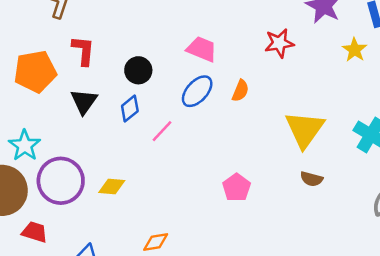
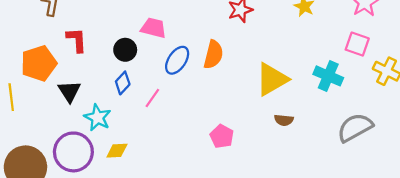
pink trapezoid: (202, 49) -> (153, 28), moved
orange semicircle: (240, 91) -> (213, 55), size x1.5
black triangle: (84, 102) -> (69, 91), moved
yellow triangle: (305, 129) -> (272, 79), turned 33
cyan star: (25, 146) -> (98, 118), moved

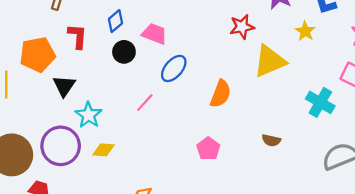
orange semicircle: (213, 55) -> (221, 94), moved
yellow triangle: (272, 79) -> (270, 61), moved
blue diamond: (123, 83) -> (116, 21), moved

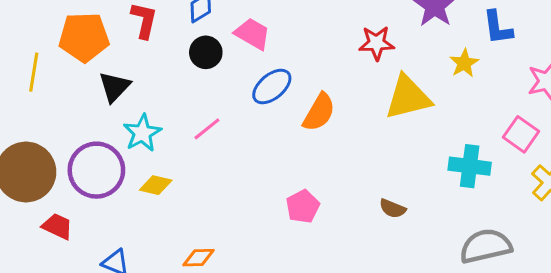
orange semicircle: (221, 94) -> (319, 112), moved
cyan cross: (320, 102) -> (470, 166), turned -32
pink line: (145, 103) -> (207, 129), moved

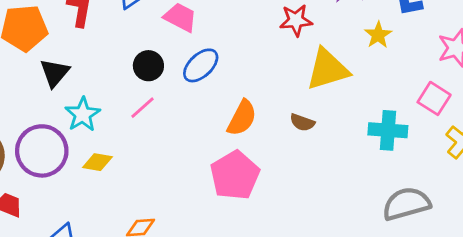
black circle: (206, 52) -> (148, 66), moved
orange semicircle: (319, 112) -> (242, 118), moved
pink pentagon: (303, 206) -> (235, 175), size x1.6
brown semicircle: (393, 209) -> (302, 122), moved

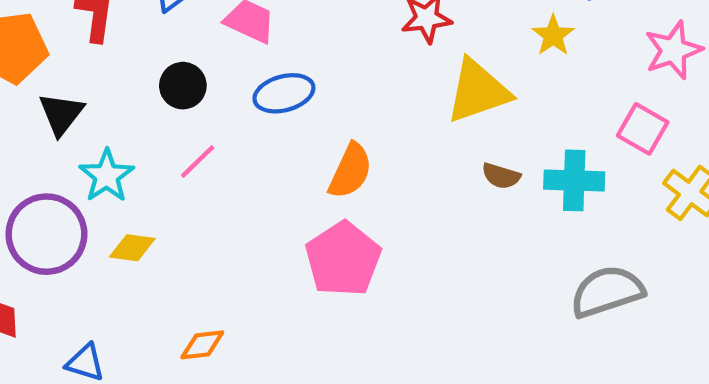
blue ellipse: (201, 65) -> (284, 93), turned 30
black circle: (148, 66) -> (183, 86), moved
brown semicircle: (302, 122) -> (501, 176), moved

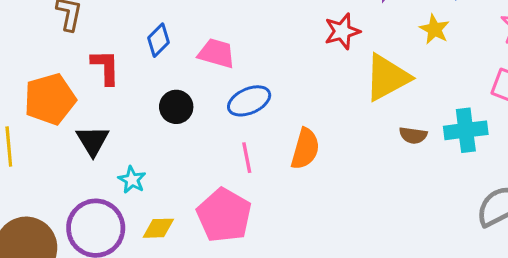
pink line: (198, 162) -> (247, 158), moved, turned -48
cyan star: (107, 176) -> (132, 180), size x0.7
pink pentagon: (343, 259) -> (224, 215), moved

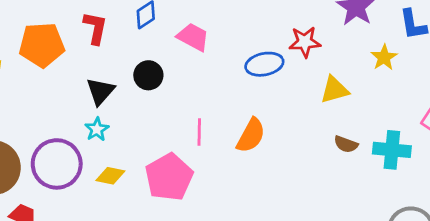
yellow triangle: (387, 77) -> (335, 90), size x0.7
blue ellipse: (249, 101) -> (264, 64), moved
black triangle: (93, 141) -> (100, 91), moved

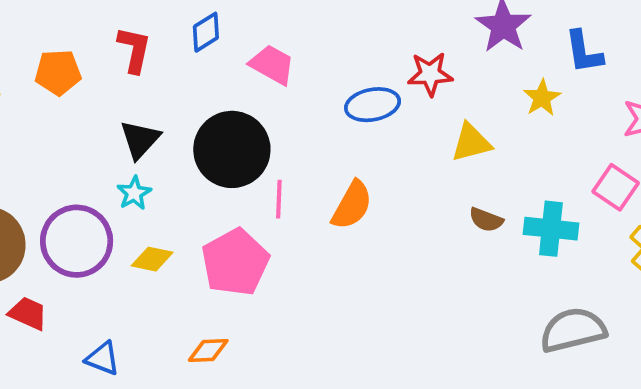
orange pentagon: (42, 45) -> (58, 72), size x0.7
black circle: (148, 75) -> (232, 149), moved, size x1.8

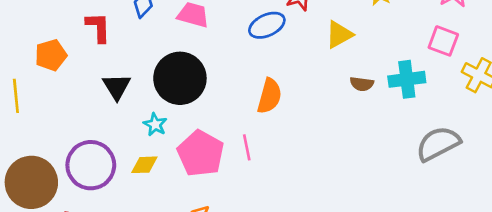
cyan star: (134, 193) -> (155, 124), moved
pink line: (279, 199) -> (247, 147), moved

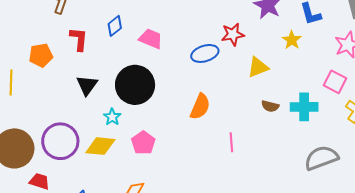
pink line: (247, 147) -> (231, 142), moved
pink pentagon: (201, 153) -> (143, 143), size x0.7
yellow diamond: (144, 165) -> (100, 146), size x1.4

